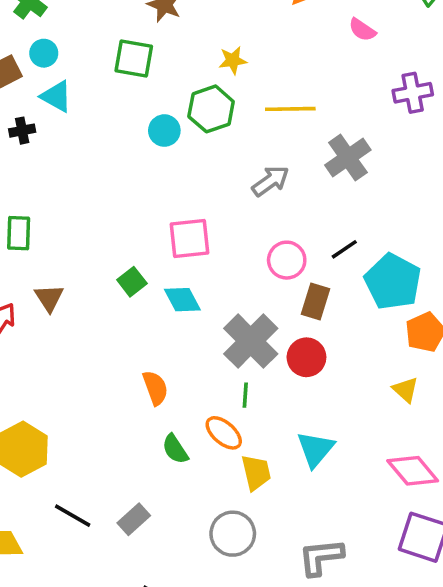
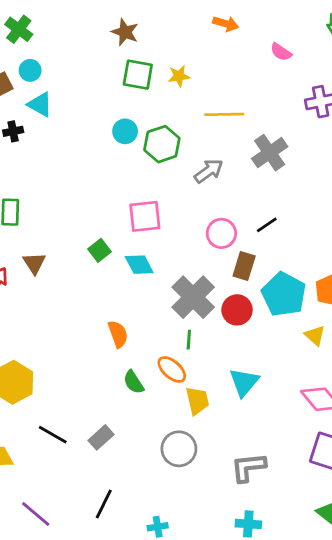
green square: (134, 59) -> (138, 75), moved
green hexagon: (211, 109) -> (162, 144), moved
cyan pentagon: (393, 282) -> (284, 294), moved

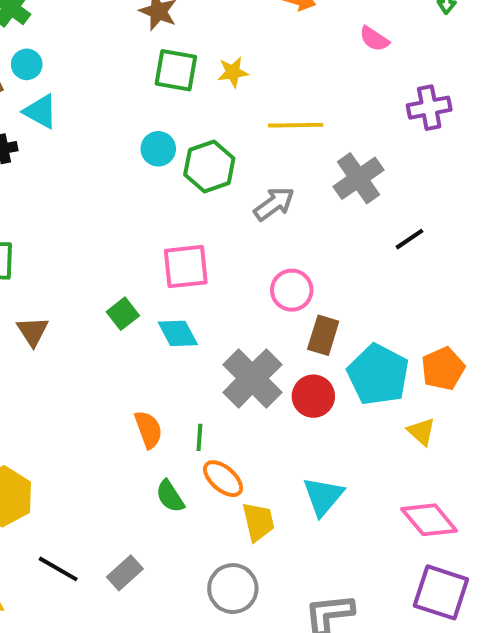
black line: (267, 225) -> (410, 239), moved
green line: (189, 340) -> (199, 437), moved

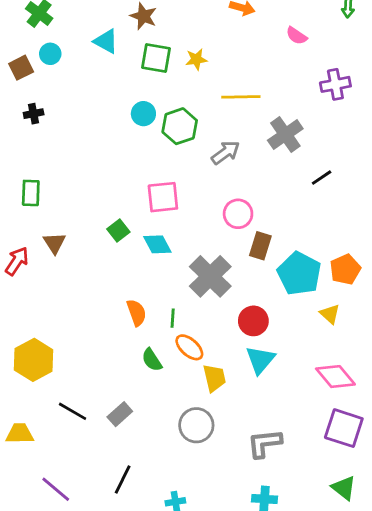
cyan triangle: (40, 111) -> (106, 41), moved
red circle: (313, 396) -> (253, 321), moved

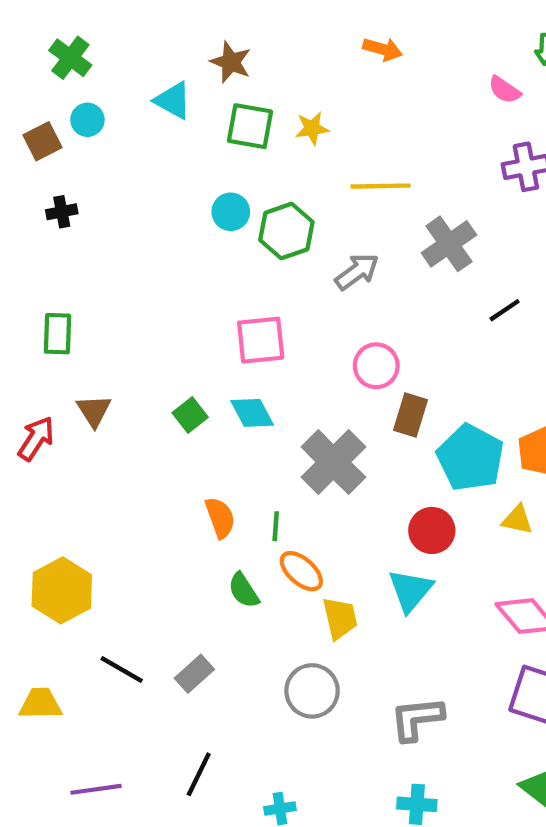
pink semicircle: (296, 36) -> (505, 90), moved
green square: (118, 230) -> (190, 415), moved
yellow triangle: (330, 314) -> (517, 520), turned -30
red circle: (253, 321) -> (432, 530), moved
purple line: (56, 489) -> (96, 789), turned -48

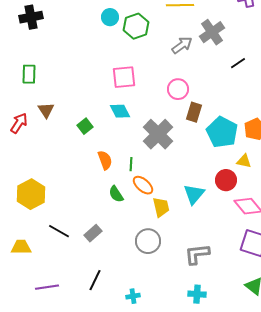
black cross: (62, 212) -> (31, 17), size x1.6
gray arrow: (357, 272) -> (182, 45), moved
green square: (190, 415) -> (85, 126), moved
red circle: (432, 530) -> (226, 180), moved

